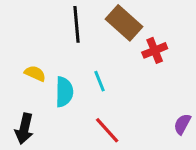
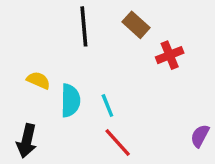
brown rectangle: (124, 23) -> (136, 25), size x0.7
cyan line: (99, 81) -> (107, 106), moved

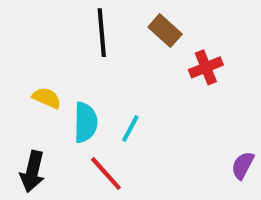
cyan line: (107, 106) -> (130, 129), turned 50
red line: (118, 143) -> (106, 173), moved

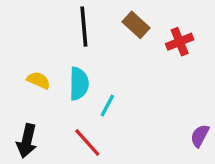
red cross: (206, 67) -> (180, 42), moved
cyan semicircle: (85, 122) -> (79, 84), moved

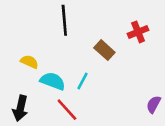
brown rectangle: (136, 25) -> (104, 50), moved
cyan semicircle: (79, 84) -> (53, 81), moved, turned -70

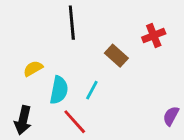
yellow semicircle: (29, 62) -> (33, 69), turned -54
cyan semicircle: (53, 81) -> (59, 90), turned 80

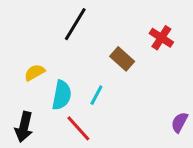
black line: (72, 23) -> (75, 24), turned 36
red cross: (154, 36) -> (161, 38), turned -35

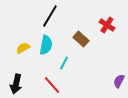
cyan semicircle: (62, 95) -> (46, 45), moved

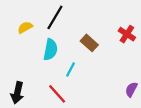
red cross: (107, 25) -> (127, 34), moved
yellow semicircle: (23, 48) -> (25, 27), moved

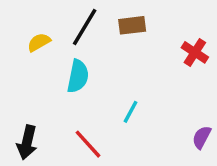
brown rectangle: (89, 43) -> (132, 25), moved, turned -49
cyan line: (70, 69) -> (130, 112), moved

